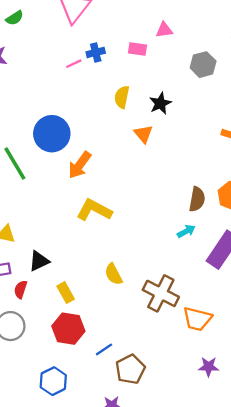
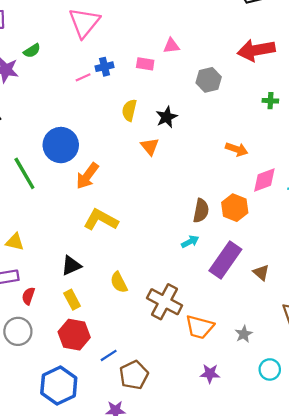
green semicircle: (15, 18) -> (32, 51), moved
black triangle: (39, 261) -> (71, 266), moved
blue hexagon: (53, 381) -> (59, 386), size x1.4

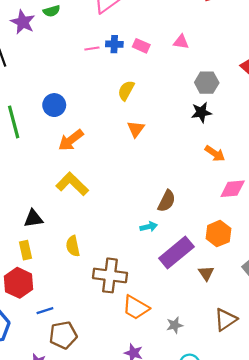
pink rectangle: (145, 64) -> (141, 46), moved
black star: (167, 117) -> (201, 112), moved
blue circle: (61, 145) -> (54, 105), size x0.7
orange hexagon: (235, 208) -> (218, 234), moved
brown cross: (165, 302) -> (110, 275), turned -36

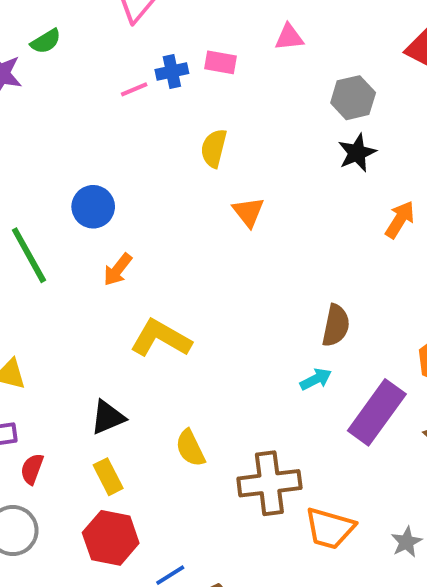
orange arrow: (71, 140) -> (118, 270), moved, size x0.7
orange arrow: (215, 154) -> (400, 220), turned -78

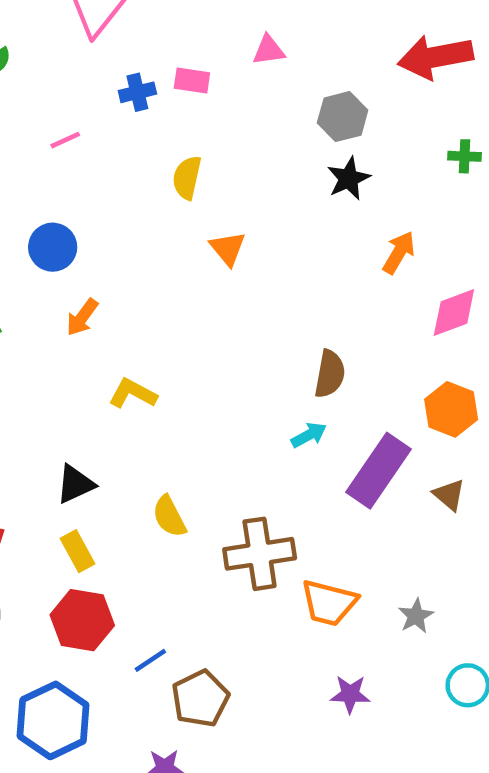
pink line: (134, 89) -> (65, 140), moved
yellow L-shape: (161, 338) -> (133, 393), size x0.7

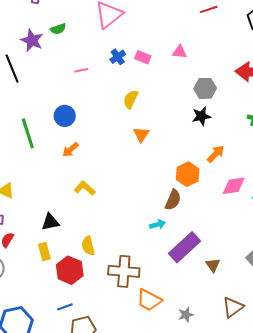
blue cross: (137, 92) -> (118, 57), turned -35
orange hexagon: (451, 409) -> (188, 174), moved
red hexagon: (82, 620) -> (70, 270), moved

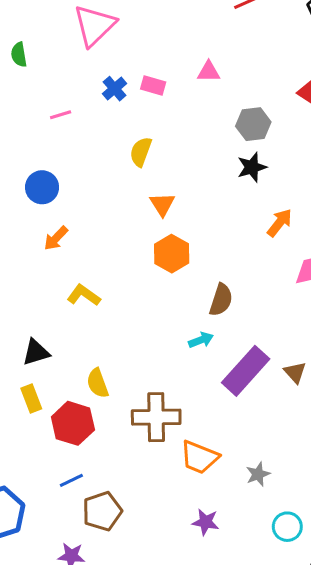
green semicircle: (58, 29) -> (19, 55), turned 105
orange hexagon: (188, 174) -> (172, 254), moved
brown triangle: (213, 265) -> (295, 372), moved

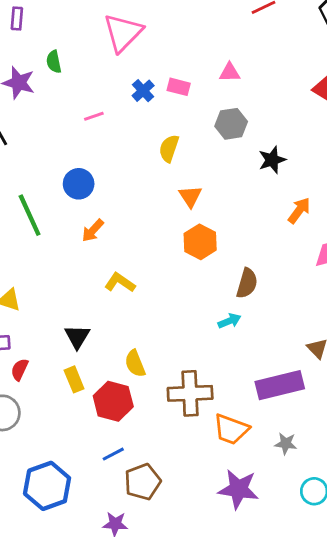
gray hexagon: (253, 124) -> (231, 124), moved
black triangle: (36, 352) -> (77, 337), turned -40
purple rectangle: (246, 371) -> (280, 385), moved, turned 36
gray star: (258, 474) -> (286, 444), turned 30
purple star: (206, 522) -> (238, 489), size x1.6

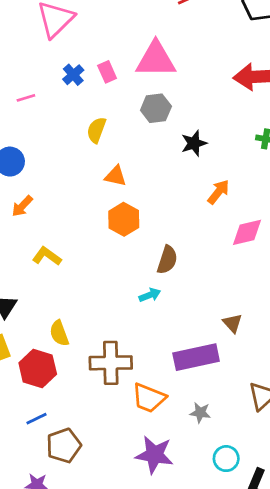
pink triangle: (230, 73) -> (156, 59), size x2.0
pink rectangle: (179, 87) -> (107, 72), turned 50
orange triangle: (190, 196) -> (116, 176), turned -45

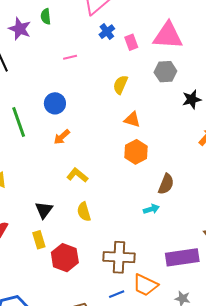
blue cross: (73, 75) -> (107, 32), moved
yellow semicircle: (59, 333) -> (84, 212), moved
blue line: (37, 419) -> (117, 294), moved

